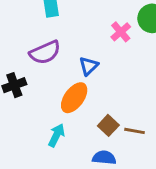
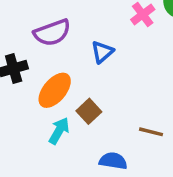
orange ellipse: (74, 98) -> (55, 90), moved
brown square: (108, 125) -> (89, 111), moved

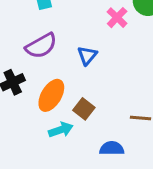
cyan arrow: (59, 131) -> (61, 130), turned 50

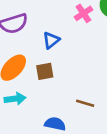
brown square: (84, 109) -> (45, 71), moved, turned 30

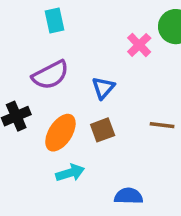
brown line: (85, 103) -> (162, 125), moved

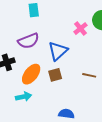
blue triangle: (103, 88) -> (58, 51), size x1.5
cyan arrow: (70, 173) -> (23, 97), moved

